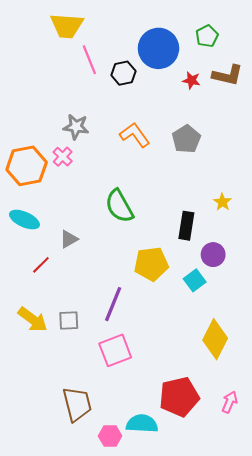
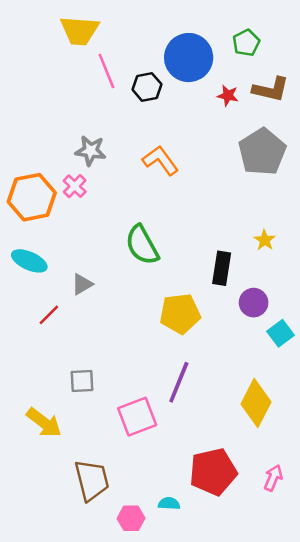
gray pentagon: (186, 139) -> (262, 152), moved, size x1.4
cyan square: (195, 280) -> (281, 333), moved
purple line: (113, 304) -> (179, 382), moved
yellow arrow: (33, 320) -> (44, 423), moved
cyan semicircle: (142, 424) -> (169, 504), size x0.6

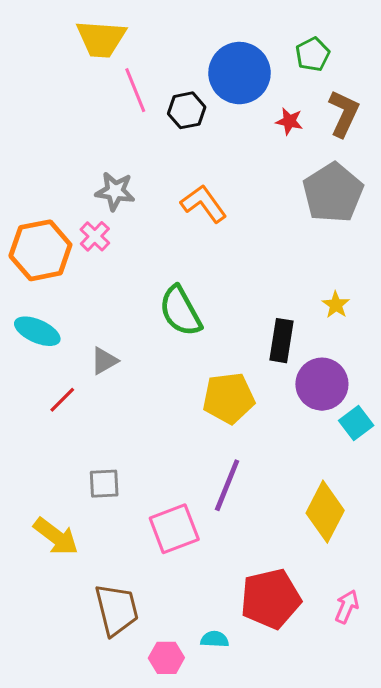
brown L-shape: (271, 89) -> (344, 113), turned -78
purple circle: (254, 303) -> (322, 384), size x1.4

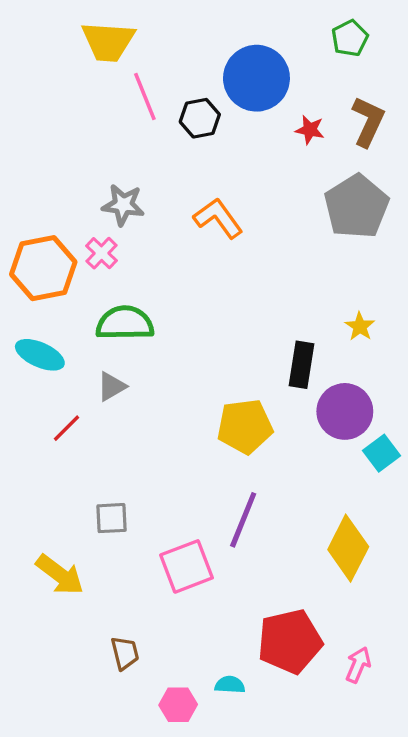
green pentagon: (313, 54) -> (350, 38), moved
green semicircle: (180, 311) -> (125, 323), moved, turned 118
pink arrow: (347, 607) -> (358, 665), moved
brown trapezoid: (117, 610) -> (125, 653), size x0.6

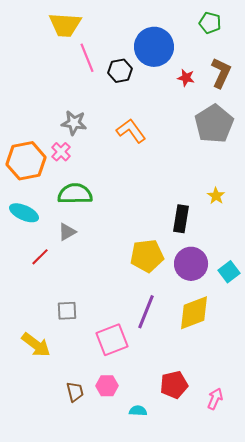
green pentagon: (350, 38) -> (210, 23), turned -30
purple circle: (345, 411) -> (191, 264), moved
yellow diamond: (348, 548) -> (194, 313), moved, turned 42
red pentagon: (290, 641) -> (174, 385), size x0.7
pink hexagon: (178, 705) -> (107, 386), moved

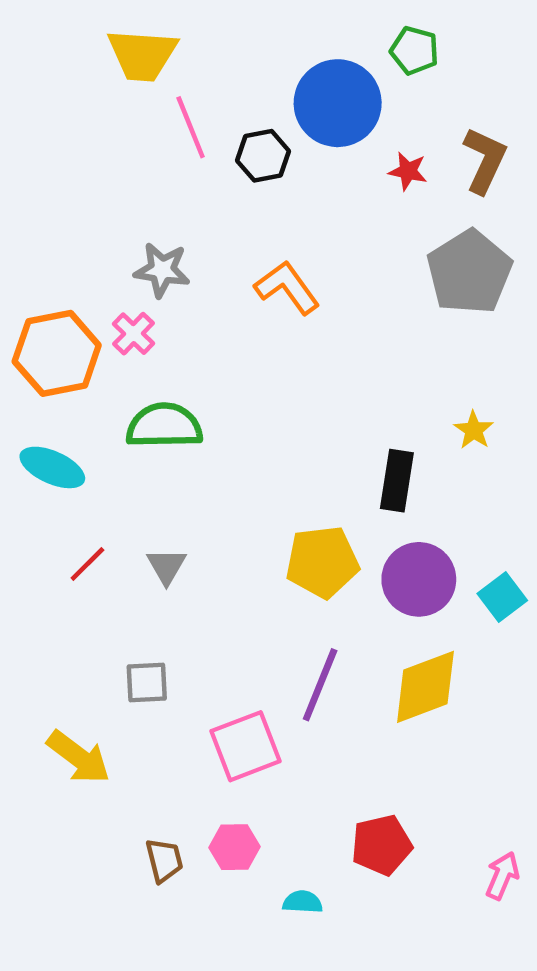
green pentagon: (210, 23) -> (414, 50), moved
gray triangle: (67, 232) -> (166, 566), moved, turned -30
pink arrow: (215, 399) -> (502, 876), moved

